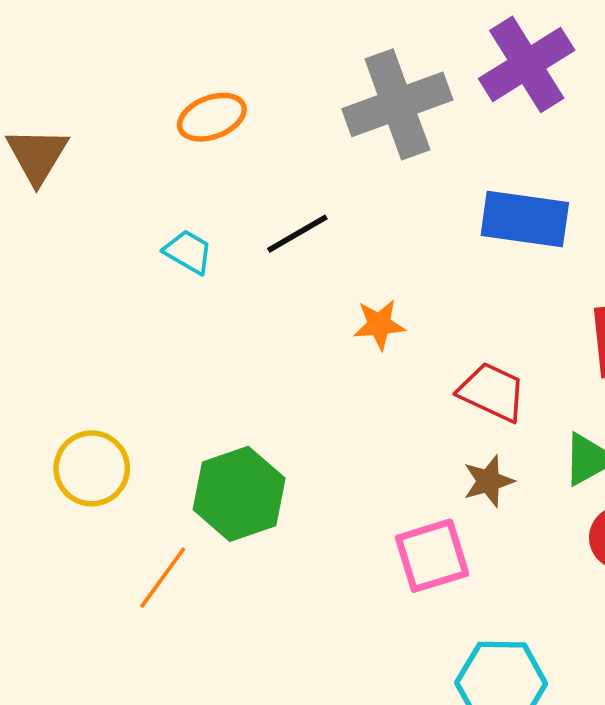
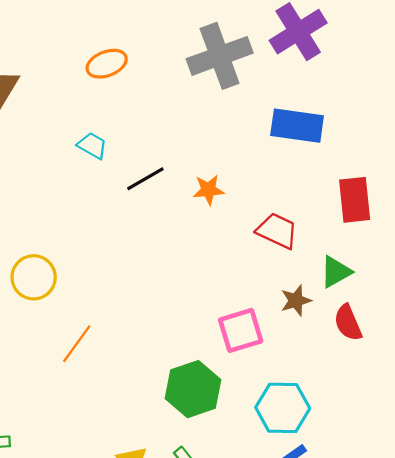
black line: (297, 234) -> (145, 179), moved
brown star: (488, 481) -> (296, 301), moved
green hexagon: (239, 494) -> (193, 389), moved

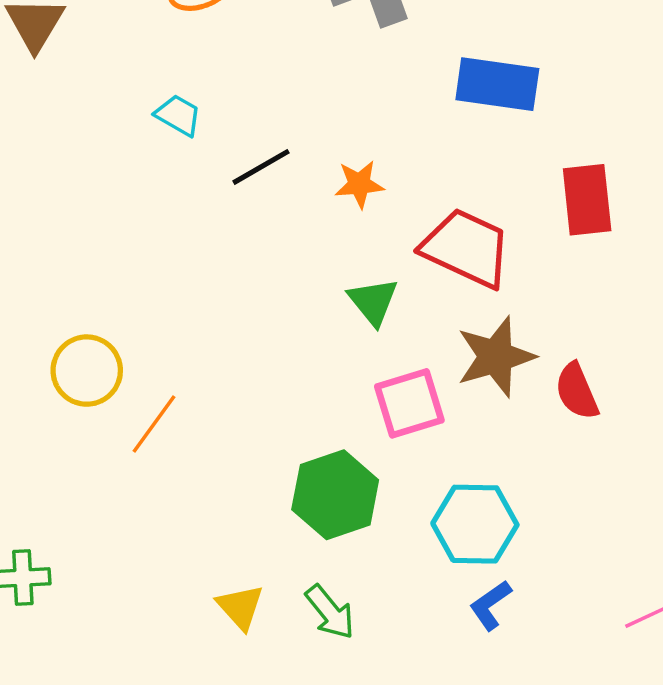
red trapezoid: (277, 231) -> (466, 248), size x1.4
green triangle: (336, 272) -> (373, 302), moved, turned -40
yellow circle: (34, 277) -> (87, 371), moved
brown star: (296, 301) -> (496, 357), size x1.6

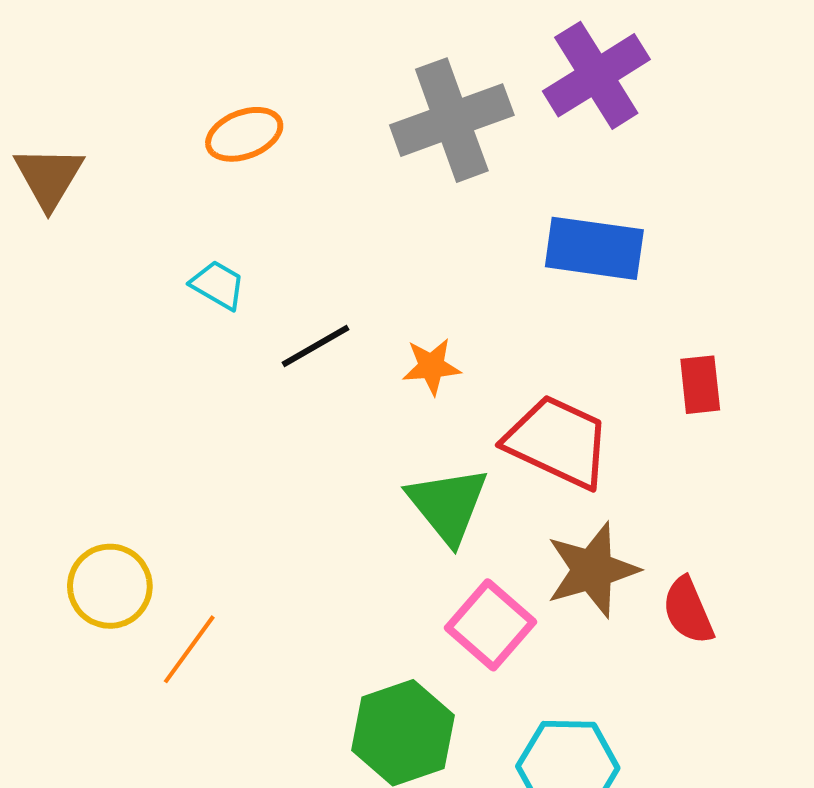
red rectangle: (587, 200) -> (700, 385), size x0.7
green triangle: (373, 302) -> (448, 505), size x1.4
pink square: (409, 403) -> (491, 625), turned -32

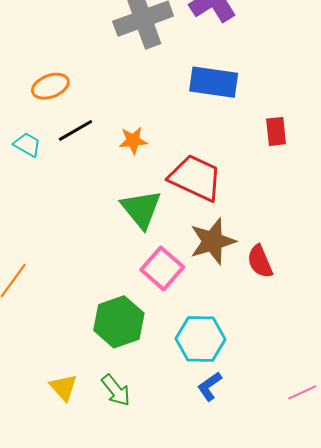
orange ellipse: (244, 134) -> (50, 86), moved
cyan trapezoid: (218, 285) -> (27, 145), moved
red rectangle: (700, 385) -> (276, 131), moved

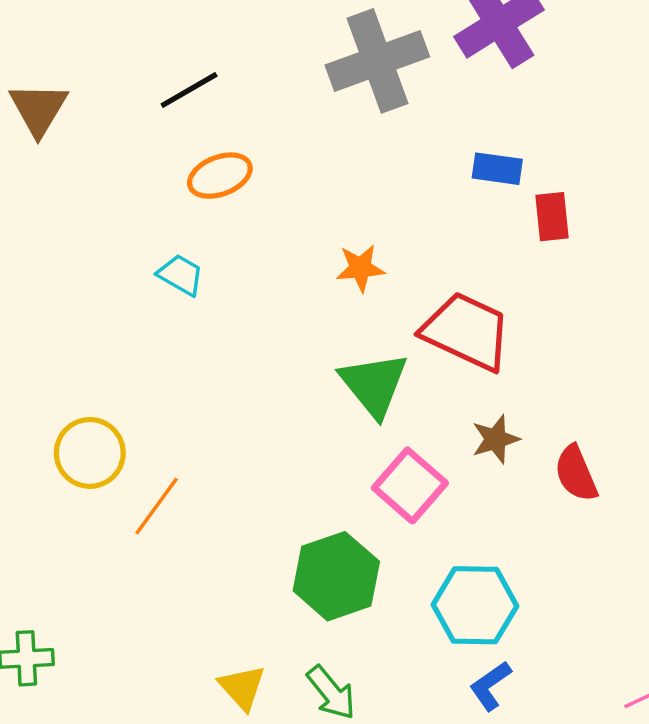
blue rectangle: (214, 82) -> (497, 169), size x0.6
black line: (76, 130) -> (189, 90), moved
red rectangle: (276, 131) -> (552, 217), moved
brown star: (213, 241) -> (496, 439), size x0.6

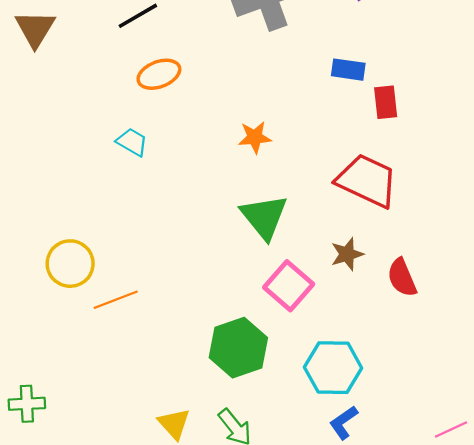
red trapezoid: (466, 331) -> (367, 181), moved
orange line: (157, 506) -> (116, 300), turned 33

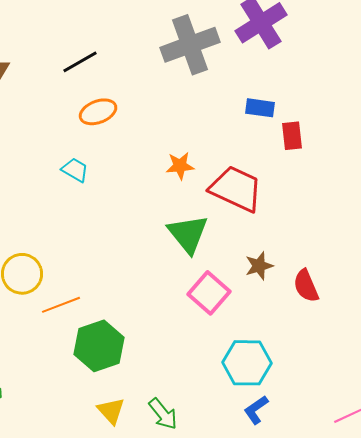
red trapezoid: (367, 181) -> (236, 189), moved
green hexagon: (238, 348) -> (99, 346), moved

